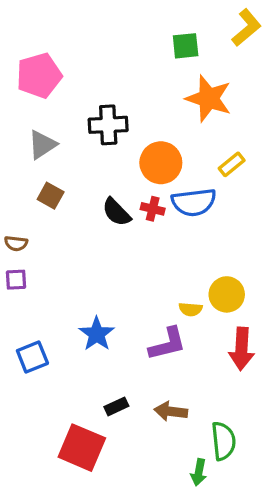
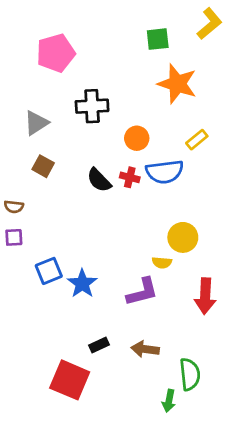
pink pentagon: (39, 75) -> (56, 53), moved
orange circle: (161, 163) -> (137, 138), size x0.7
yellow circle: (227, 294) -> (183, 237), moved
blue square: (32, 357) -> (49, 271), moved

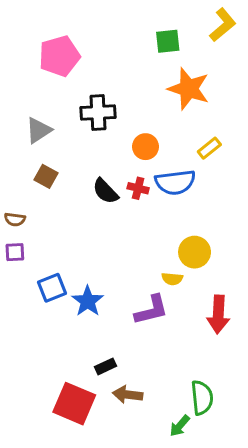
brown arrow: (145, 349) -> (128, 395), moved
green arrow: (169, 401) -> (180, 426), turned 30

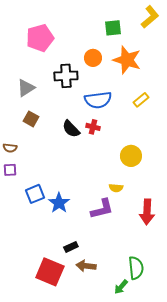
orange circle: (146, 147) -> (93, 58), moved
blue semicircle: (175, 182) -> (98, 100), moved
yellow circle: (195, 252) -> (131, 156), moved

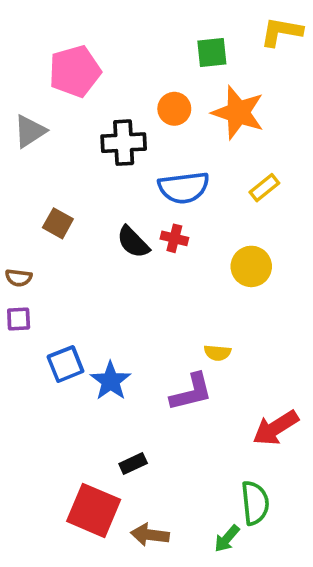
yellow L-shape: (150, 17) -> (281, 32), turned -130
gray triangle: (26, 88) -> (30, 131), moved
yellow circle: (131, 156) -> (251, 266), moved
red arrow: (147, 212) -> (276, 428), moved, turned 55
brown arrow: (86, 266) -> (150, 535), moved

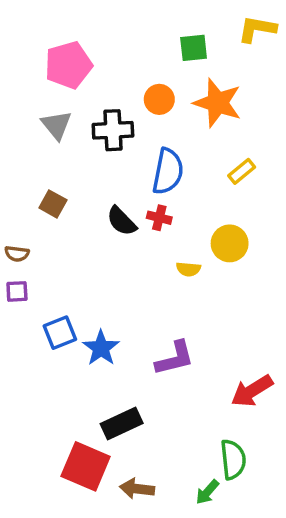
gray triangle: (30, 131) -> (56, 125), moved, turned -36
blue semicircle: (184, 188) -> (168, 171), turned -72
yellow semicircle: (217, 353) -> (188, 269), moved
black rectangle: (133, 464) -> (122, 423), size x1.6

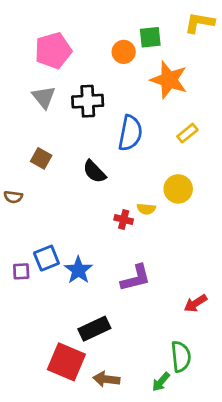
orange circle: (159, 99) -> (124, 52), moved
red cross: (159, 218) -> (124, 220), moved
purple square: (17, 291) -> (21, 271), moved
red arrow: (252, 391) -> (195, 303), size x0.7

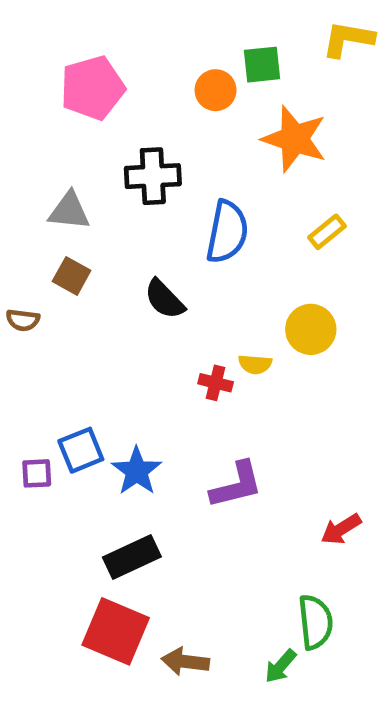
gray triangle: (44, 97) -> (69, 211), moved, turned -45
brown semicircle: (13, 197) -> (23, 320), moved
black rectangle: (94, 329) -> (132, 557), moved

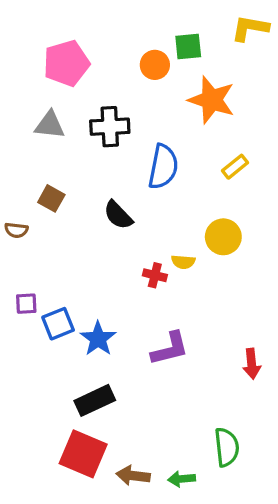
gray triangle: (69, 211) -> (50, 125), moved
purple square: (37, 473) -> (26, 304), moved
red arrow: (341, 529) -> (252, 364), moved, turned -64
green arrow: (281, 666) -> (182, 479), moved, turned 44

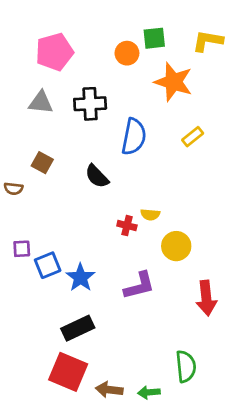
yellow L-shape: (250, 28) -> (208, 41), moved
yellow circle: (223, 237) -> (176, 246), moved
red arrow: (252, 364) -> (206, 298), size x1.4

